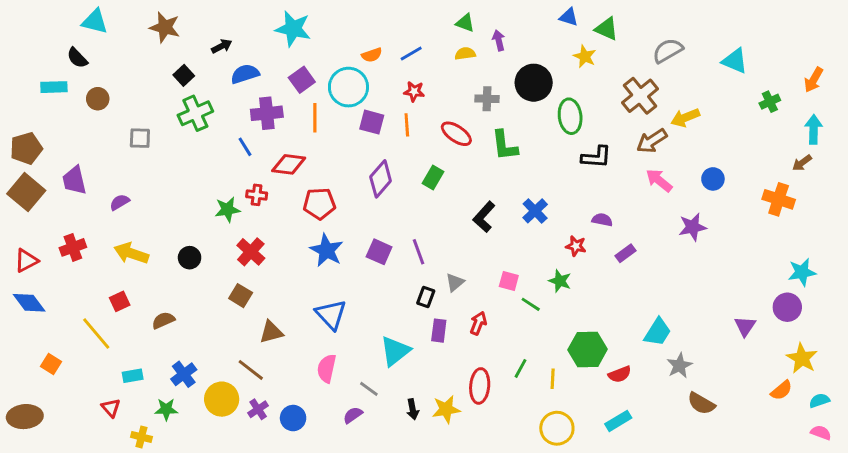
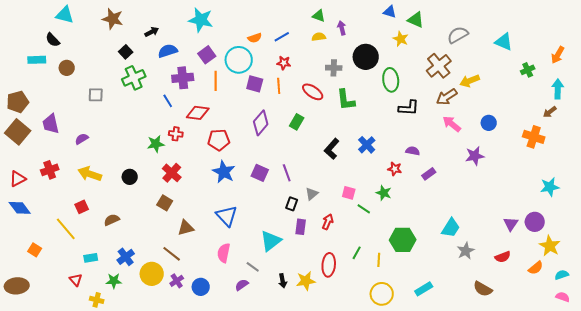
purple circle: (787, 307) -> (535, 222), moved
red semicircle: (620, 374) -> (503, 257), moved
brown semicircle: (701, 403) -> (483, 289), moved

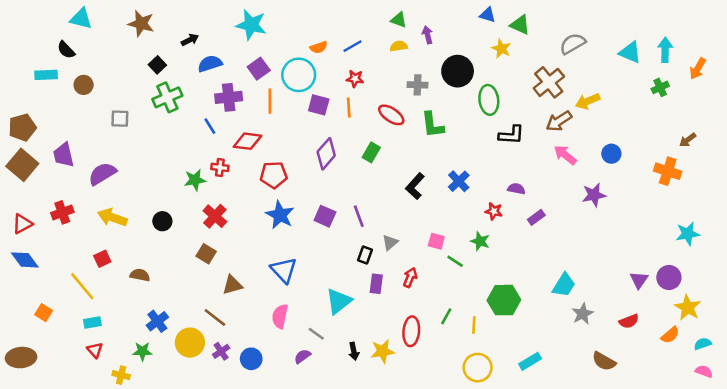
cyan arrow: (558, 89) -> (665, 50), moved
purple semicircle: (82, 139) -> (102, 174), size x1.6
brown semicircle: (112, 220) -> (140, 275), turned 35
cyan rectangle: (91, 258) -> (92, 323), moved

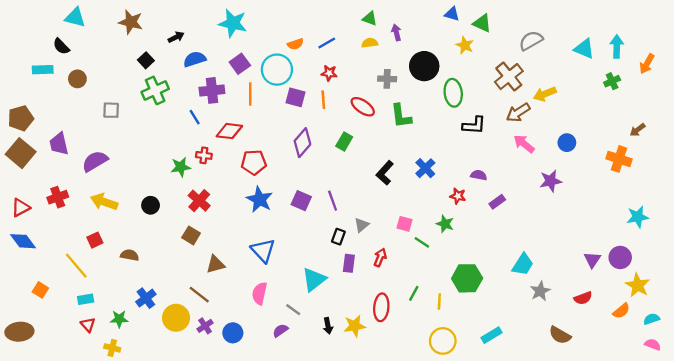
green star: (142, 351) -> (119, 319), moved

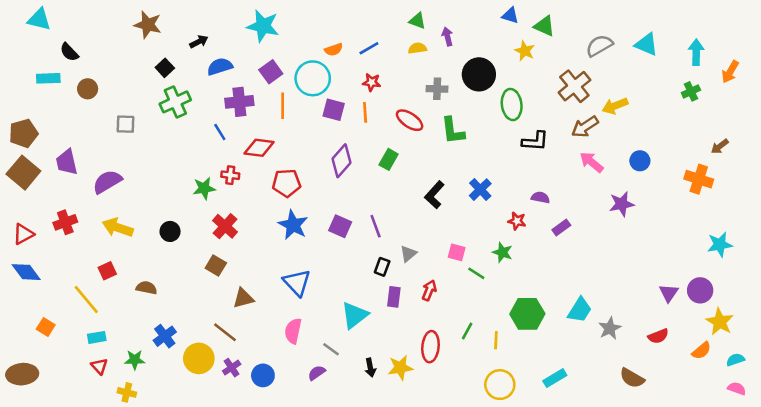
cyan triangle: (75, 17) -> (39, 19), moved
cyan triangle: (584, 49) -> (646, 44), moved
cyan trapezoid: (523, 264) -> (580, 310), moved

